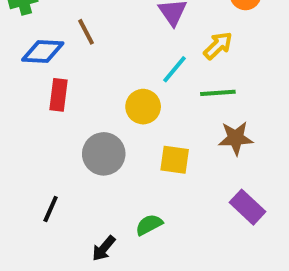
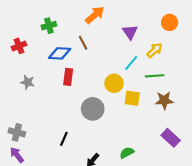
yellow square: (175, 160) -> (132, 98), moved
green semicircle: (149, 225) -> (127, 153), moved

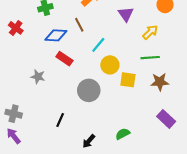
red cross: (19, 46) -> (16, 28), turned -32
cyan line: (131, 63) -> (98, 45), moved
red rectangle: (68, 77) -> (64, 59), turned -63
gray star: (28, 82) -> (38, 77), moved

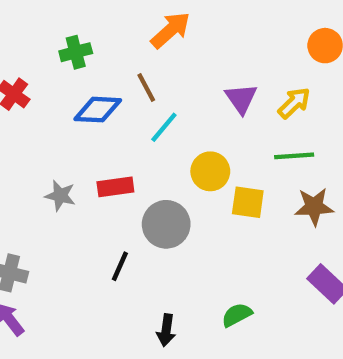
purple triangle: (126, 14) -> (241, 99), moved
cyan line: (98, 45) -> (164, 127), moved
red rectangle: (64, 59) -> (115, 187), moved, turned -42
black line: (60, 120) -> (120, 266), moved
black arrow: (89, 141) -> (166, 330), turned -32

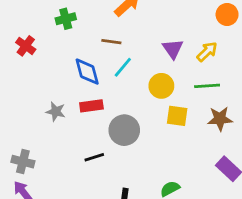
brown line: (146, 87) -> (111, 42), turned -54
blue diamond: (98, 110) -> (87, 72), moved, turned 72
yellow circle: (210, 171) -> (161, 86), moved
black line: (120, 266) -> (94, 157), turned 48

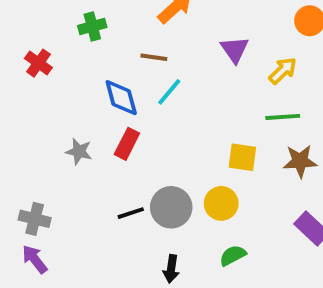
purple triangle: (173, 49) -> (235, 50), moved
yellow circle: (161, 86) -> (221, 203), moved
red rectangle: (91, 106) -> (127, 144), turned -55
gray circle: (124, 130) -> (171, 207), moved

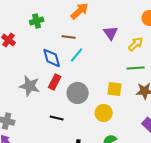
gray star: (79, 152) -> (30, 86), size x1.5
gray circle: (171, 207) -> (78, 93), moved
black line: (131, 213) -> (57, 118), turned 32

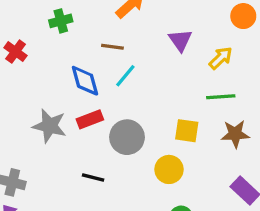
red rectangle: (55, 82) -> (90, 119), turned 42

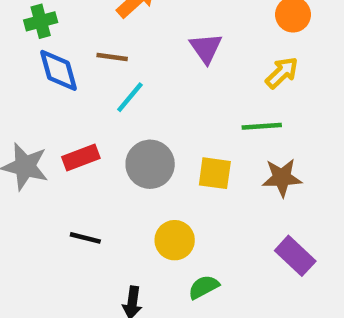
yellow arrow: (221, 58) -> (282, 73), moved
blue diamond: (85, 81) -> (59, 70), moved
gray circle: (127, 137) -> (150, 164), moved
yellow circle: (169, 169) -> (175, 240), moved

